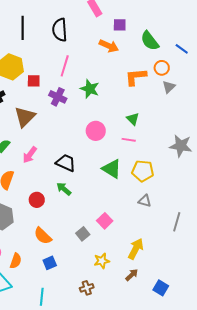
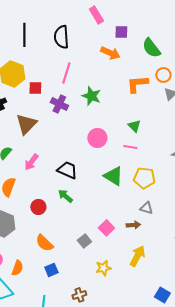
brown arrow: (132, 275) -> (133, 225), moved, turned 40
brown cross: (87, 288) -> (79, 295), moved

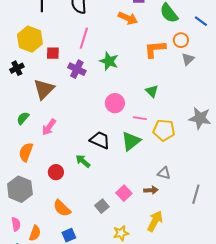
pink line: (130, 147) -> (140, 118), moved
black trapezoid: (67, 170) -> (100, 140), moved
green triangle: (113, 176) -> (131, 141), turned 50
yellow pentagon: (144, 178) -> (164, 130), moved

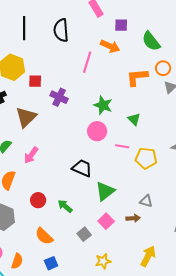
pink line: (84, 38) -> (87, 62), moved
green star: (109, 61) -> (103, 105), moved
green triangle: (131, 141) -> (105, 191), moved
green arrow: (83, 161) -> (65, 206), moved
yellow arrow: (155, 221) -> (148, 256), moved

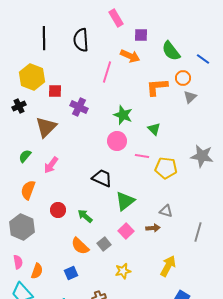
orange semicircle: (44, 236) -> (80, 246), moved

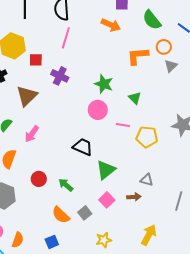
pink line: (107, 72) -> (66, 38), moved

